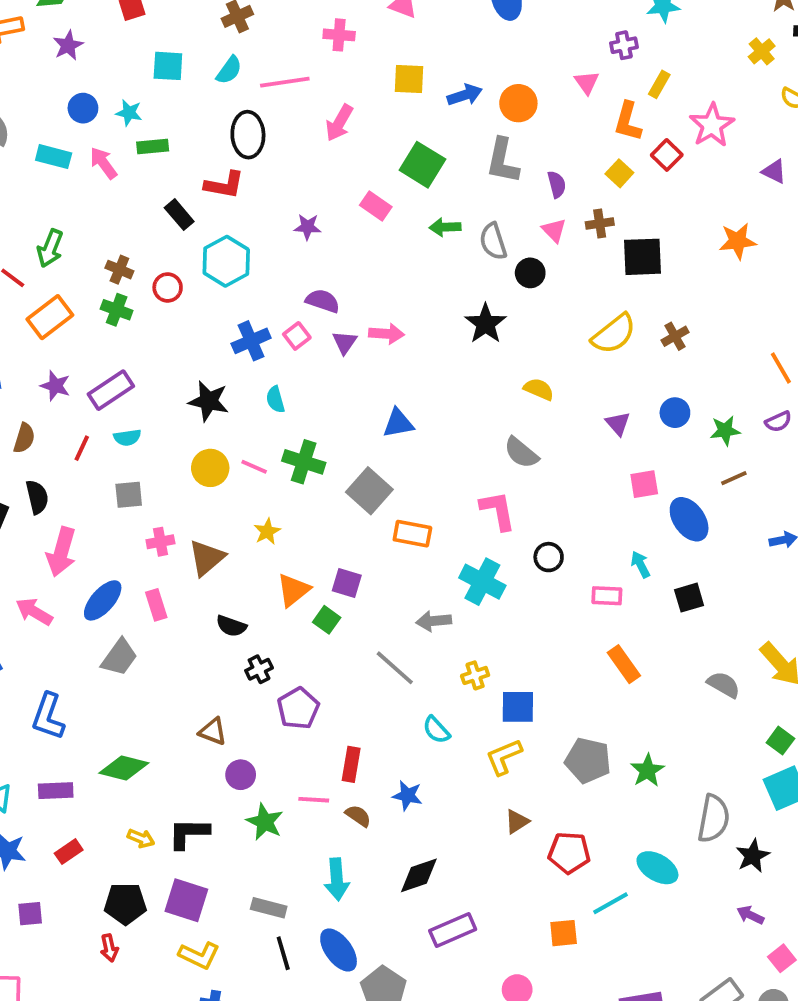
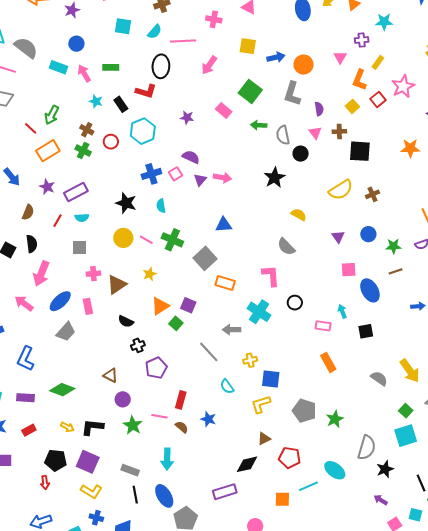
cyan star: (129, 113) -> (96, 101), moved
black diamond: (419, 875) -> (247, 464), moved

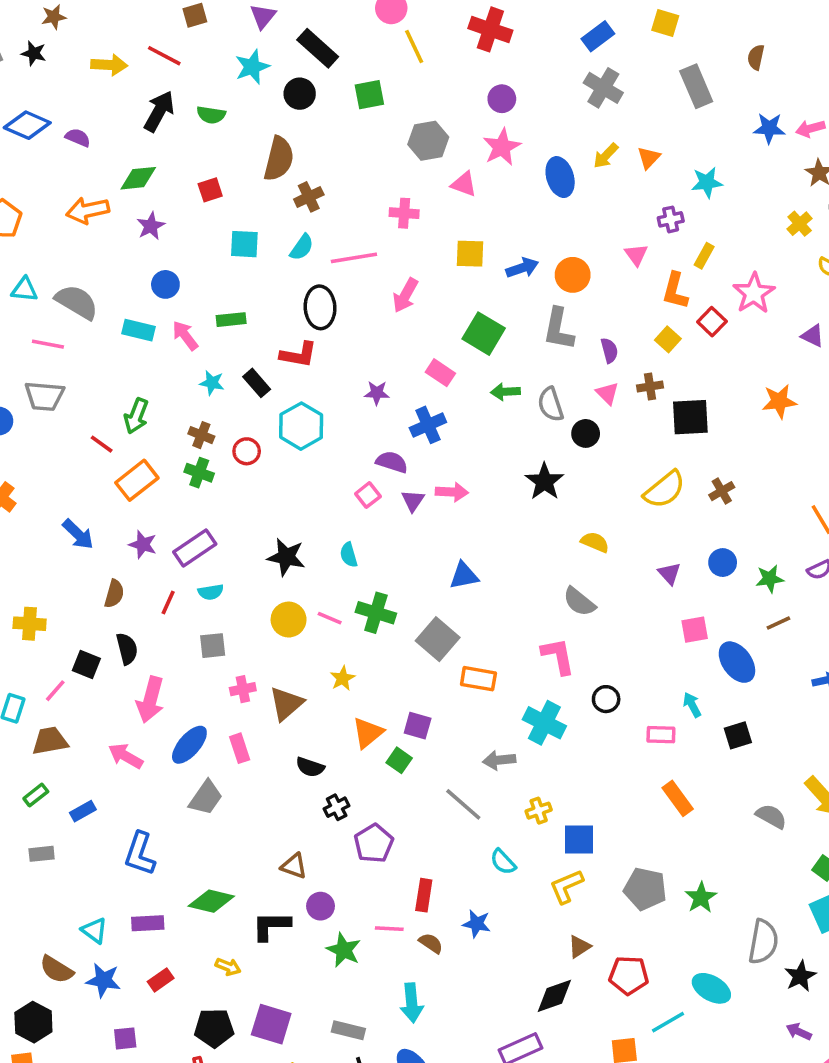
blue cross: (151, 174) -> (428, 425), moved
black L-shape: (92, 427) -> (271, 926), moved

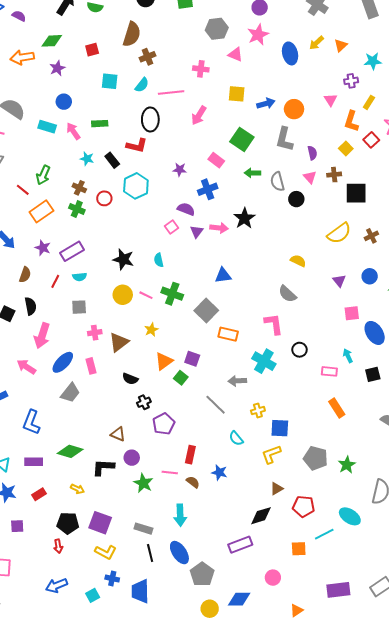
black star: (544, 481) -> (244, 218), moved

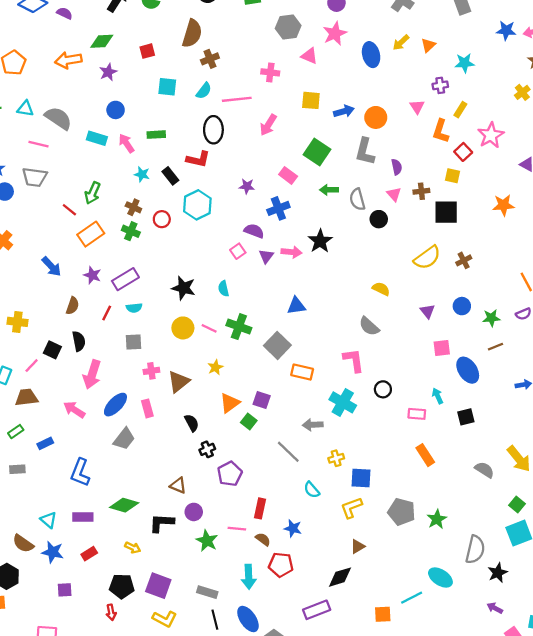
yellow square: (346, 148) -> (452, 176), moved, turned -32
black semicircle: (130, 379) -> (192, 423), turned -140
red pentagon: (304, 506) -> (281, 565), moved

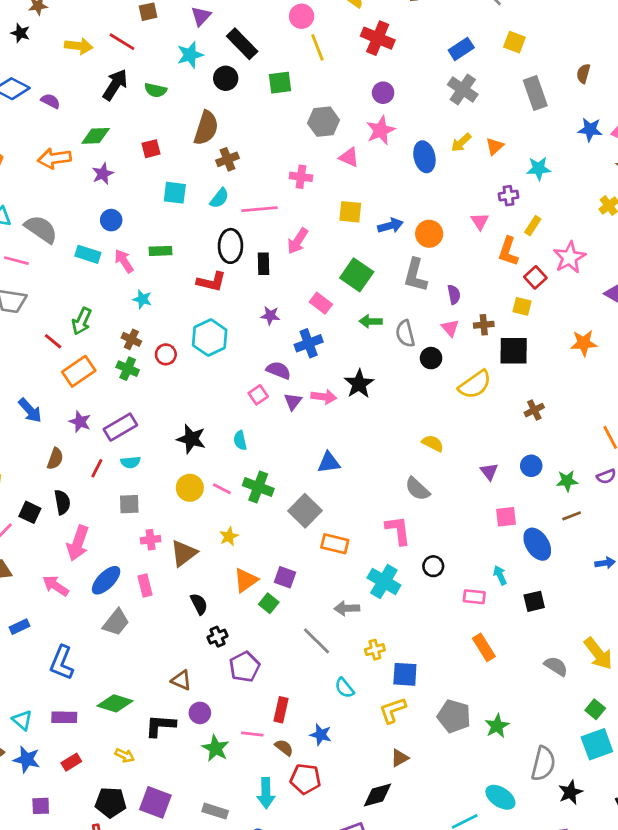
black rectangle: (170, 176) -> (263, 264), moved, turned 36
yellow semicircle: (427, 258) -> (475, 385), moved

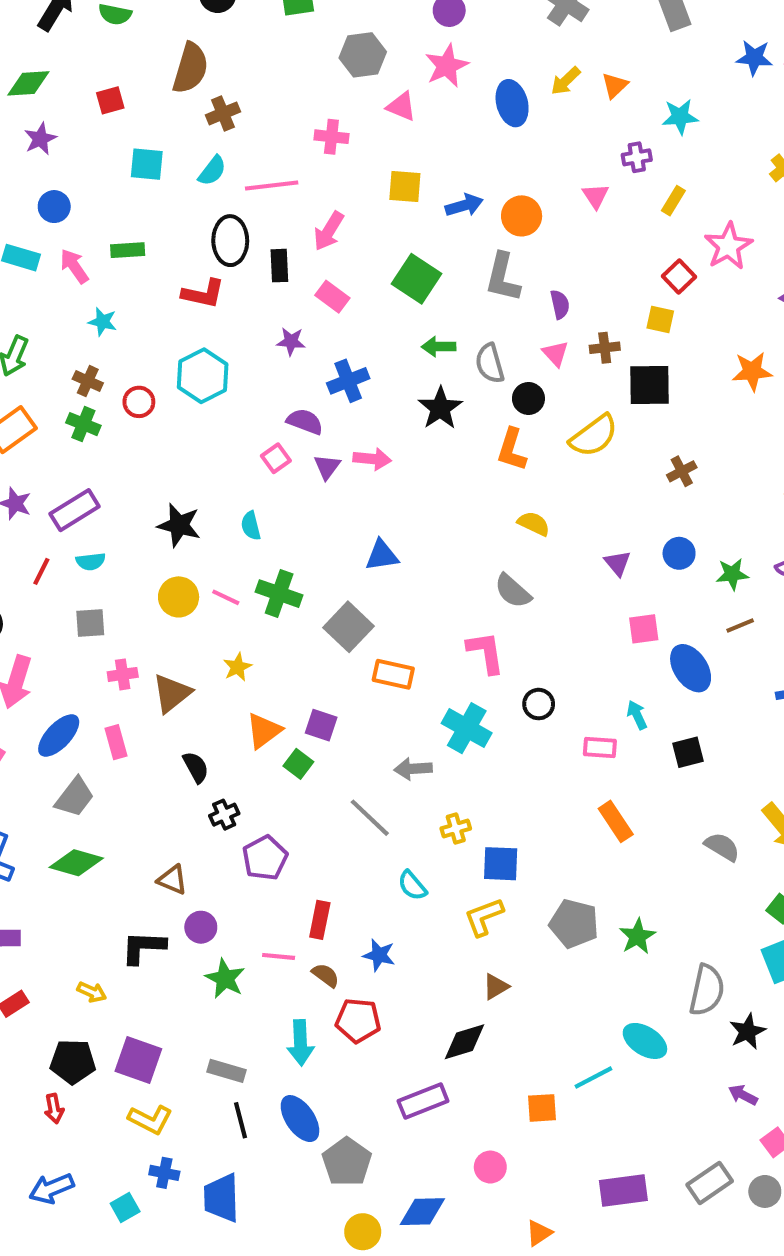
orange L-shape: (508, 251) -> (512, 450), moved
pink rectangle: (321, 303) -> (332, 297), moved
black star: (359, 384) -> (440, 408), moved
green diamond: (115, 703) -> (76, 863), moved

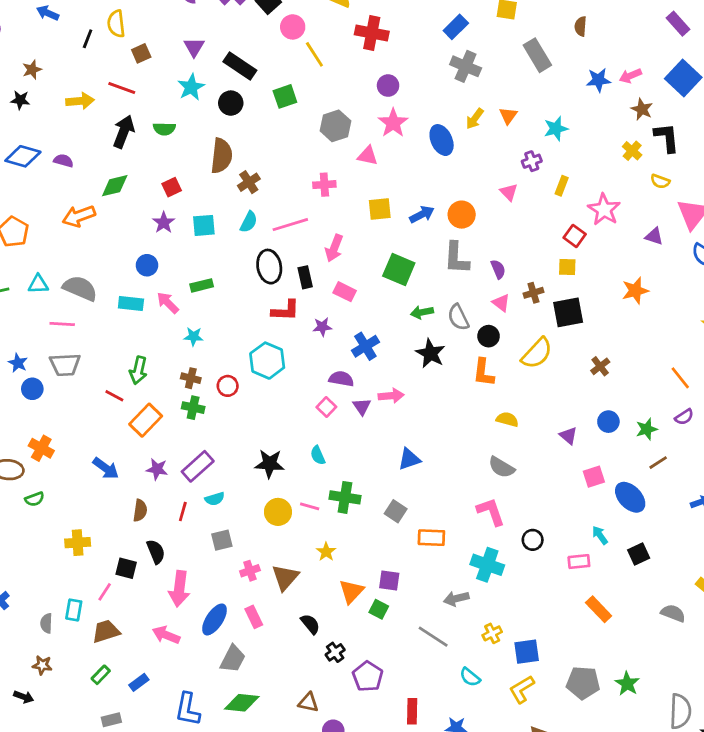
purple star: (40, 139) -> (164, 223), moved
red L-shape: (203, 294) -> (285, 311), moved
gray square: (349, 627) -> (396, 511), size x0.7

